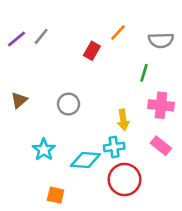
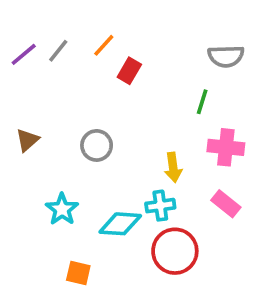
orange line: (118, 32) -> (104, 45), moved

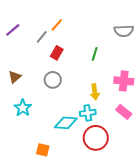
gray line: (58, 51) -> (42, 37), moved
red rectangle: (129, 71) -> (57, 53), moved
green line: (202, 102) -> (95, 54), moved
cyan star: (62, 209) -> (23, 108), moved

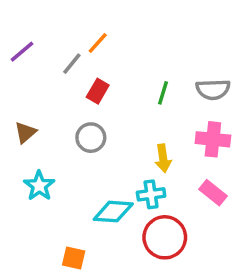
gray semicircle: (124, 31) -> (213, 89), moved

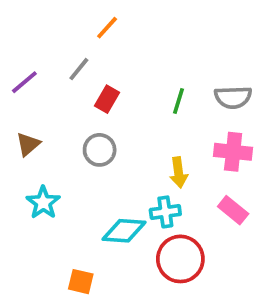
orange line: (98, 43) -> (107, 28), moved
purple line: (22, 52) -> (24, 82), moved

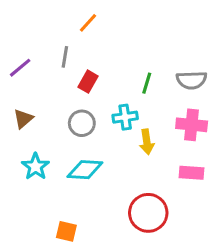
gray line: (79, 69) -> (65, 57), turned -30
pink rectangle: (233, 210) -> (192, 173), turned -35
cyan cross: (165, 212) -> (125, 117), moved
cyan diamond: (124, 231) -> (85, 170), moved

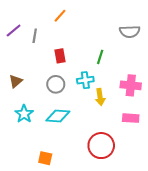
gray line: (65, 57) -> (35, 36), moved
purple line: (20, 68) -> (14, 30), moved
gray semicircle: (192, 80) -> (130, 32), moved
red rectangle: (88, 82) -> (60, 56), turned -40

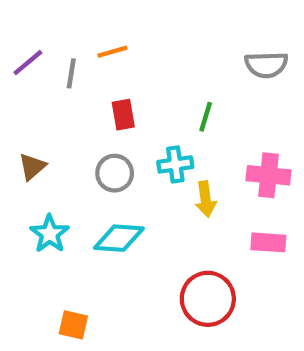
orange line: (60, 16) -> (112, 52), moved, turned 32
orange square: (45, 158) -> (73, 325), moved

